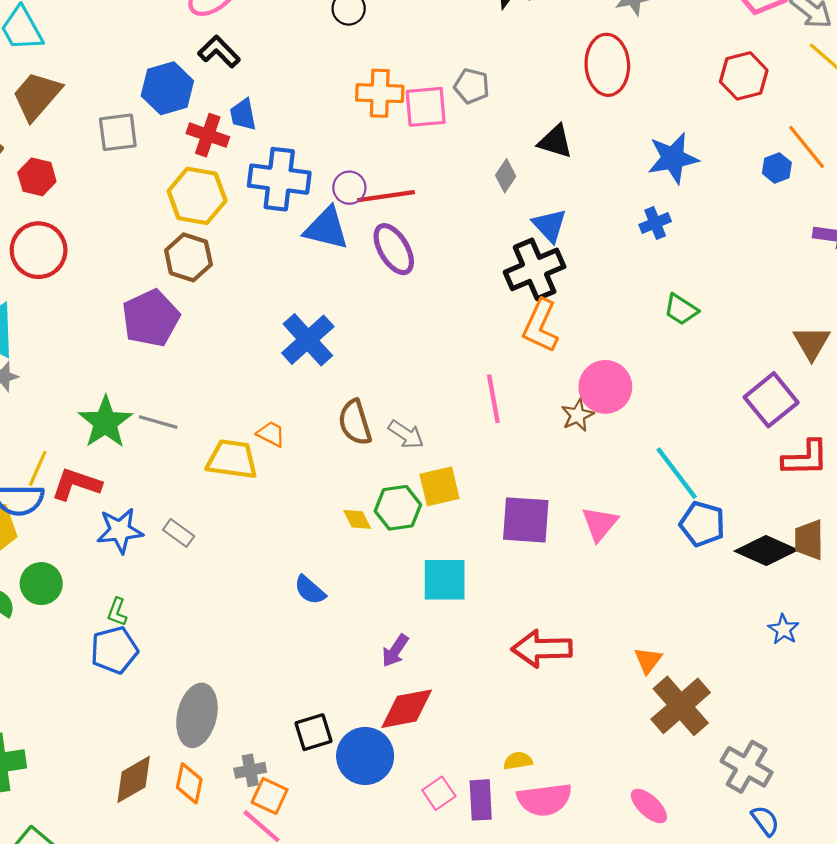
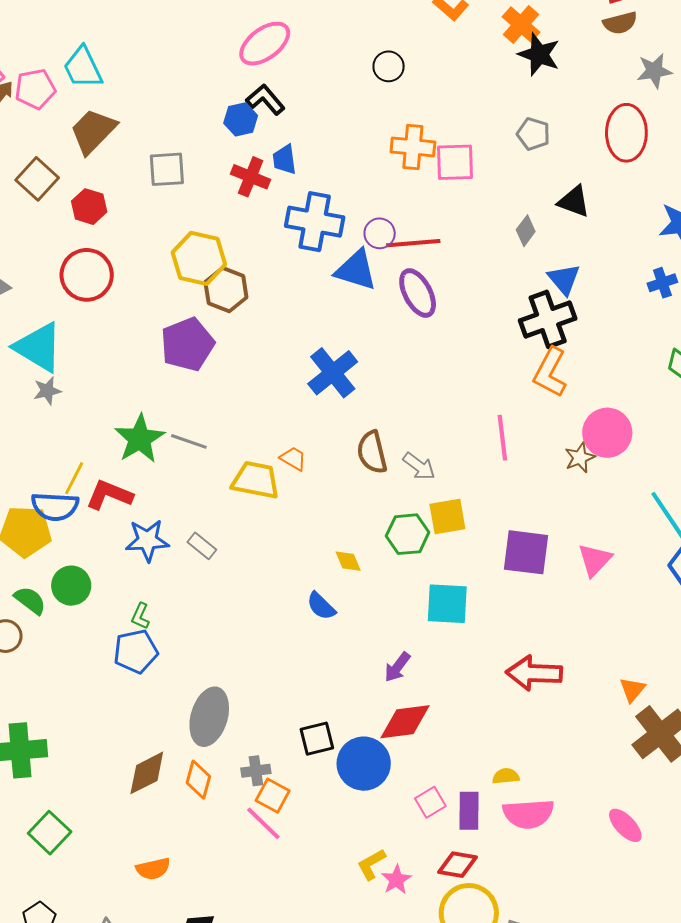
gray pentagon: (472, 86) -> (533, 134), moved
blue hexagon: (167, 88) -> (241, 119), moved, size x0.7
yellow hexagon: (197, 196) -> (199, 258), moved
yellow diamond: (357, 519) -> (348, 561), moved

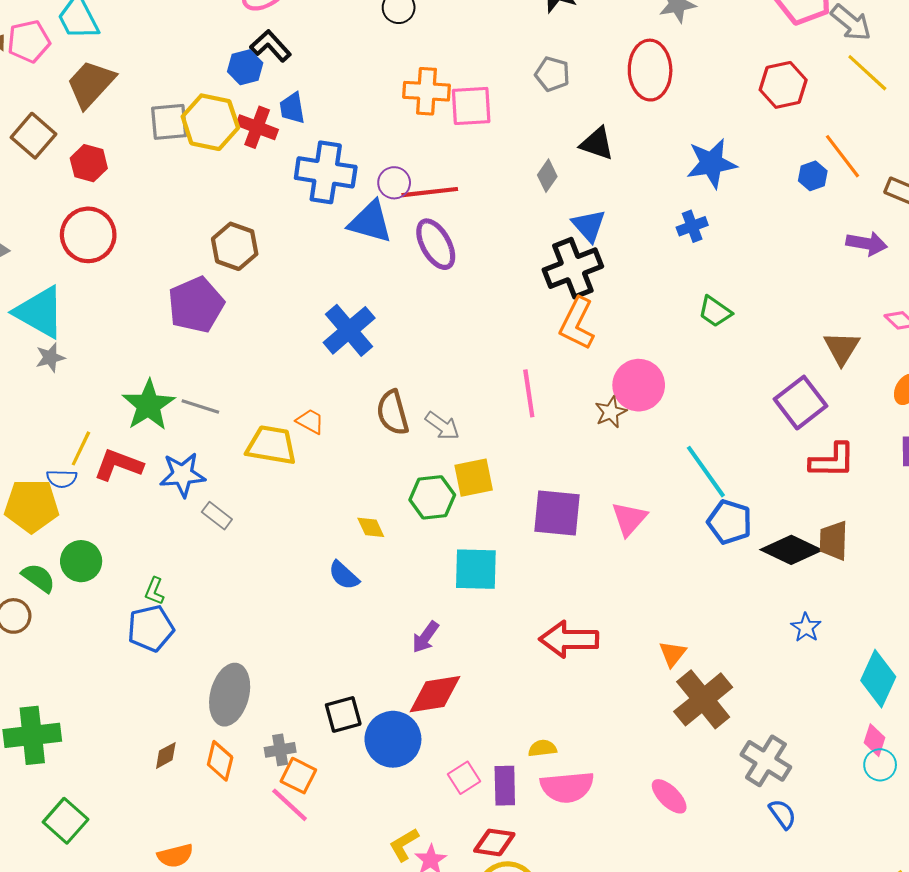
yellow hexagon: (199, 258) -> (210, 122), moved
blue semicircle: (55, 506) -> (62, 479), size x0.6
blue star: (147, 540) -> (182, 475), moved
brown diamond: (147, 773) -> (166, 755), size x0.6

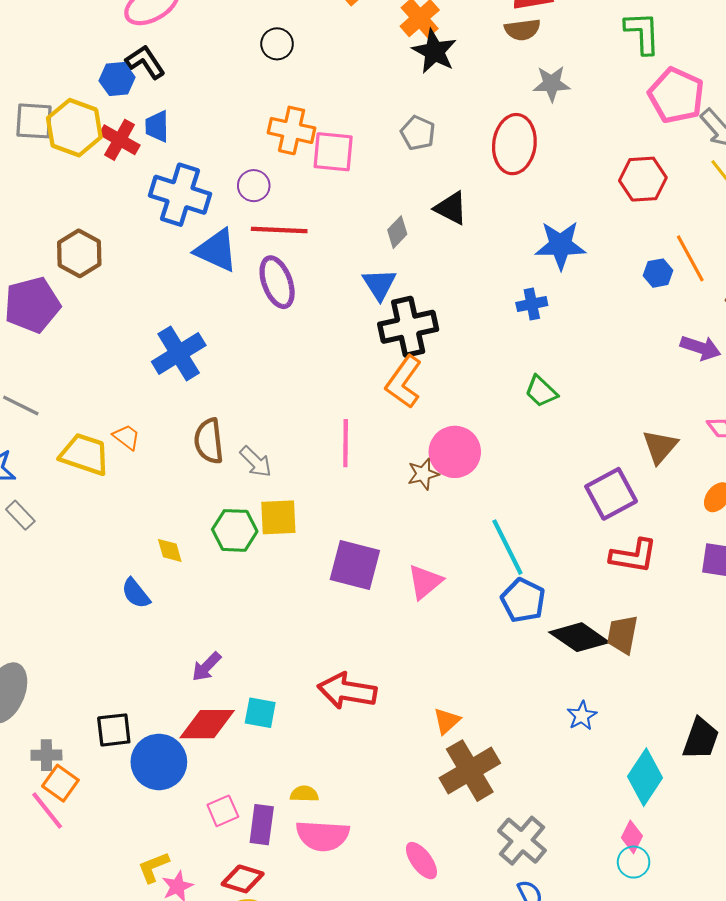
purple circle: (394, 183) -> (254, 186), moved
blue triangle: (589, 225) -> (379, 284), moved
cyan square: (476, 569) -> (260, 713), moved, size x0.7

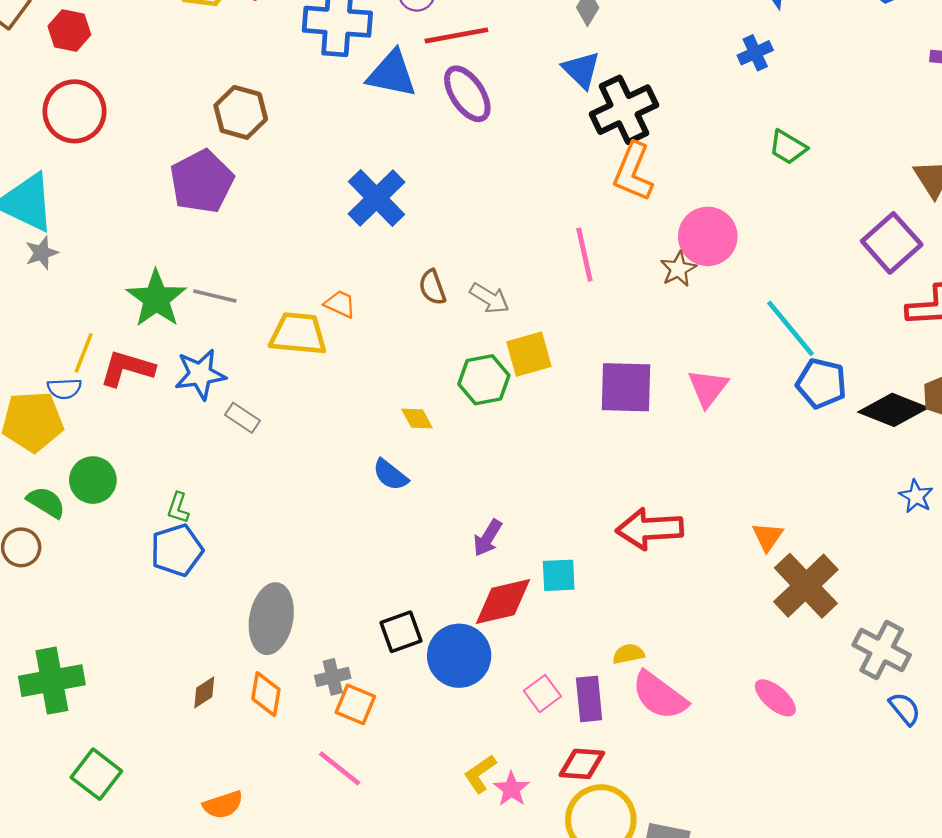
brown semicircle: (209, 441) -> (432, 287), size x0.7
pink line: (47, 811) -> (340, 768), moved
pink semicircle: (323, 836) -> (659, 696), turned 46

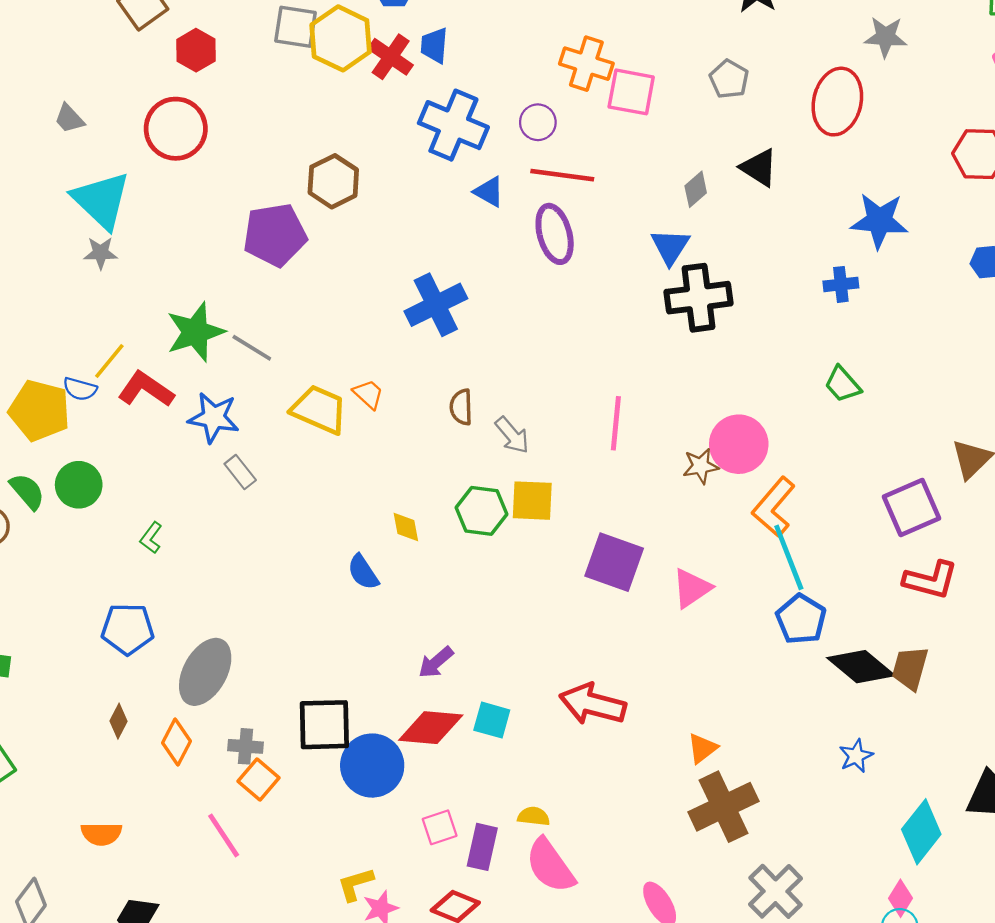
blue triangle: (392, 74) -> (489, 192), size x0.6
orange L-shape: (633, 172) -> (774, 507), moved
blue pentagon: (177, 550) -> (128, 629), moved
black square: (401, 632) -> (324, 725), size x1.4
brown diamond: (204, 692) -> (119, 721), turned -48

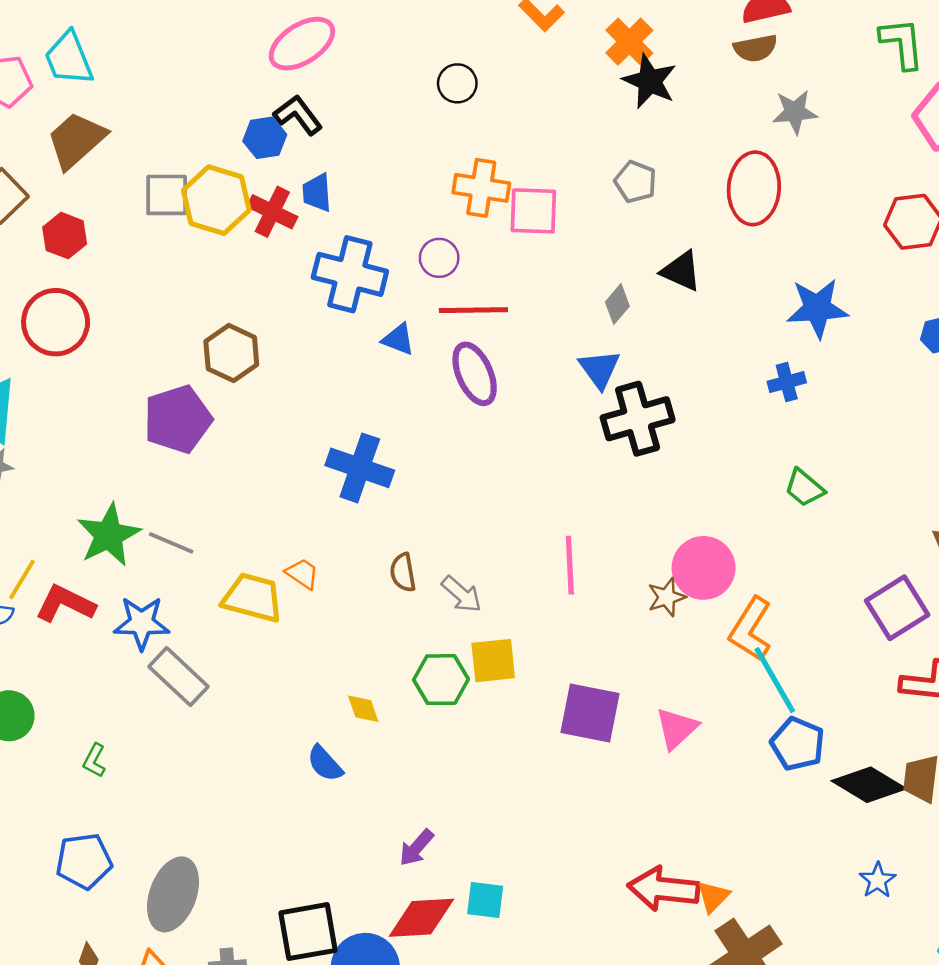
blue cross: (436, 305) -> (360, 468), turned -36
gray rectangle: (240, 472) -> (178, 677), size x1.6
red arrow: (593, 704) -> (664, 889), moved

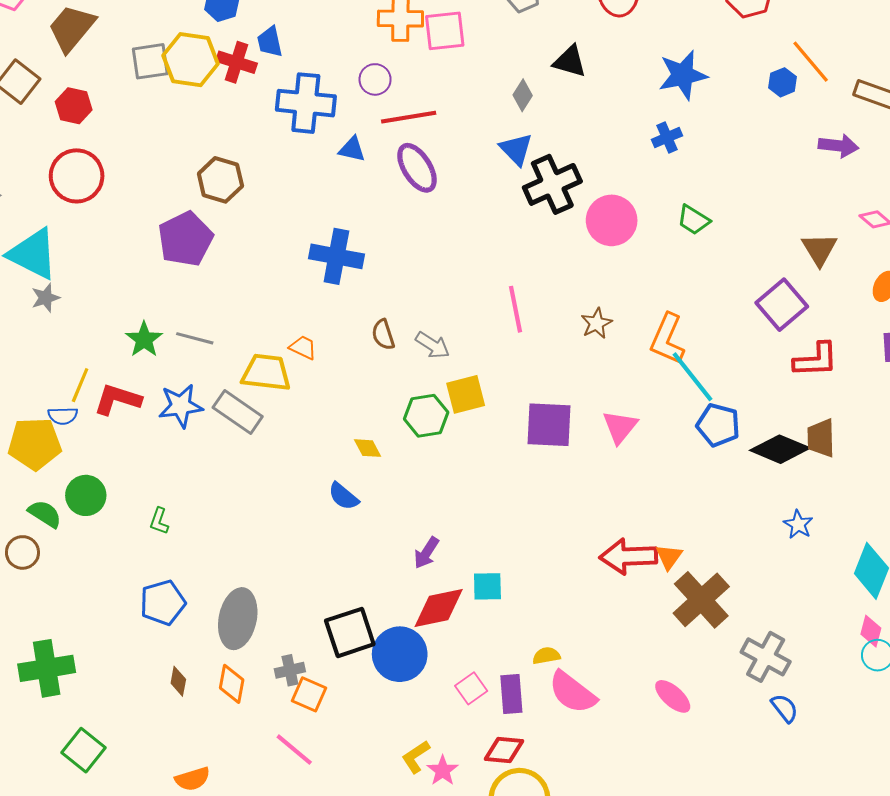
green star: (109, 535) -> (144, 339), size x0.7
pink circle: (704, 568) -> (612, 220), moved
gray rectangle: (178, 677) -> (238, 412), moved

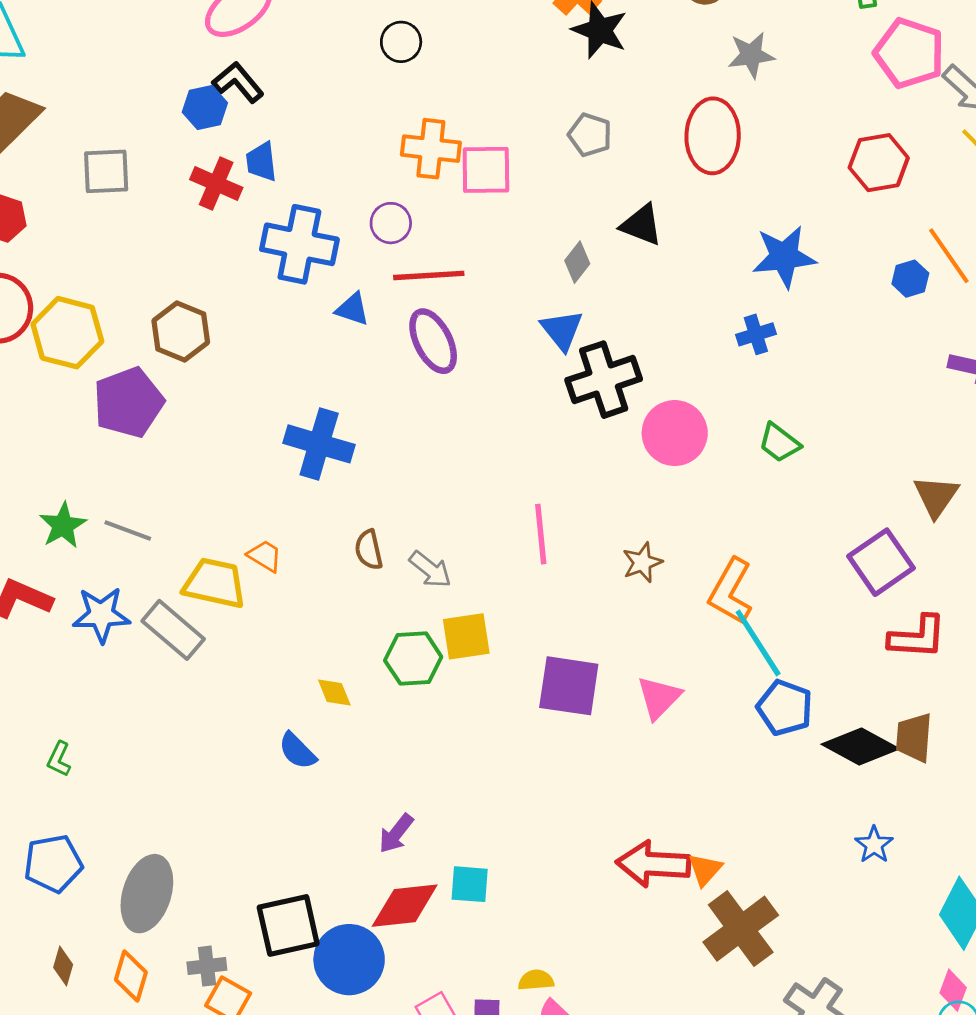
yellow hexagon: (190, 60) -> (67, 333), moved

